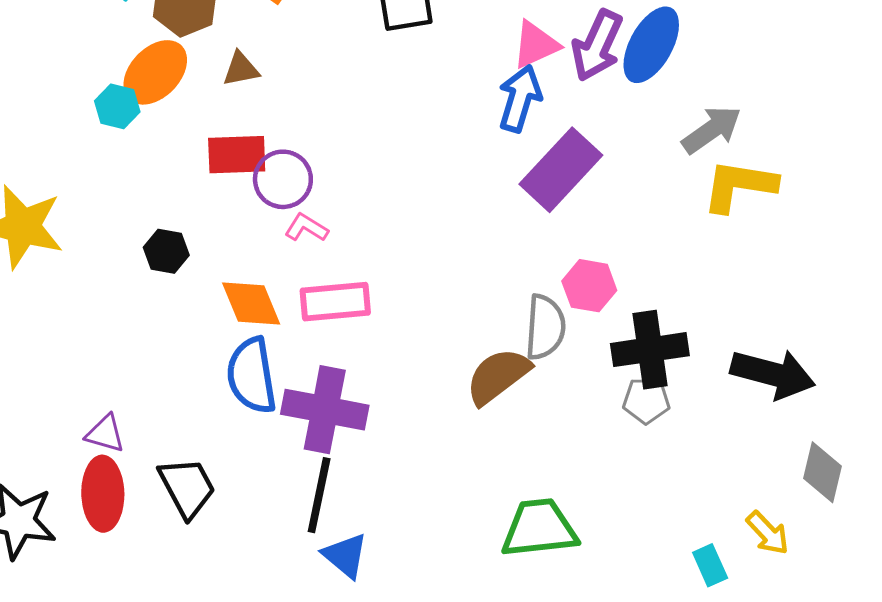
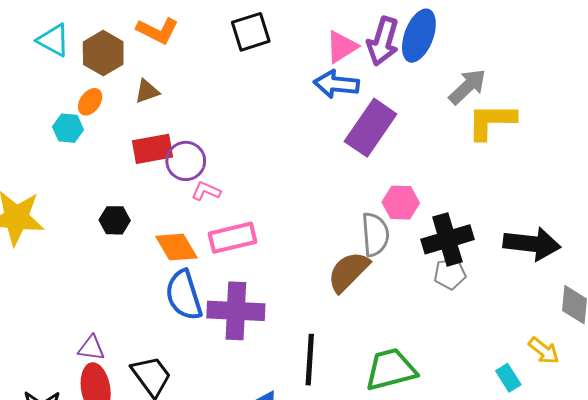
orange ellipse: (155, 72) -> (90, 102), size x0.6
blue arrow: (520, 99) -> (336, 84), turned -93
black line: (319, 495) -> (310, 360), moved

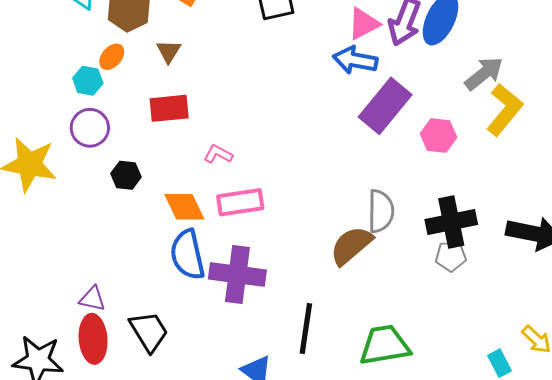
brown triangle: (147, 91) -> (169, 51), turned -44
yellow L-shape: (491, 121) -> (504, 110), turned 124
purple circle: (186, 161) -> (90, 128), moved
pink hexagon: (401, 203) -> (439, 136), moved

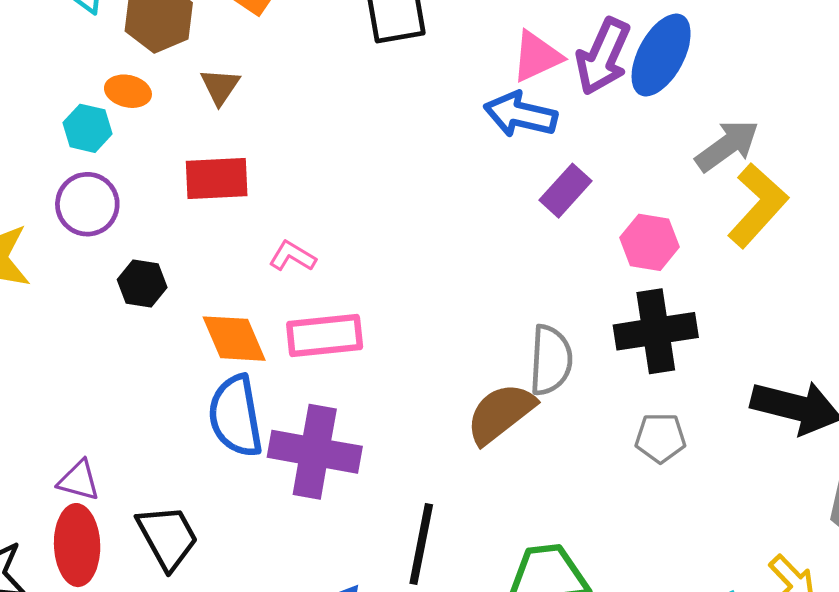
orange ellipse: (112, 57) -> (128, 91), turned 60
purple rectangle: (385, 106) -> (566, 191), size x0.6
black cross: (451, 222) -> (656, 331), moved

